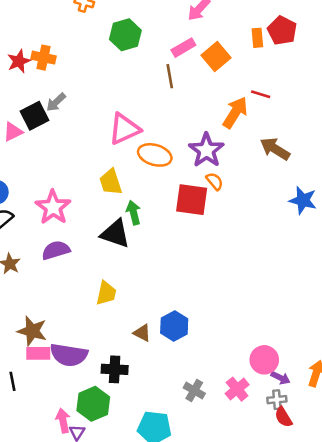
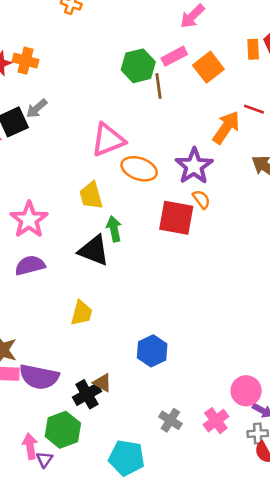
green hexagon: (125, 35) -> (138, 66), moved
brown triangle: (142, 333) -> (102, 383), moved
black cross: (115, 369) -> (87, 394), turned -35

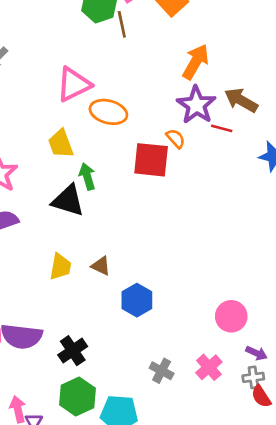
red line: (254, 109) -> (222, 128), moved
purple star: (194, 166) -> (196, 105), moved
brown triangle: (102, 383) -> (101, 266), moved
pink circle: (246, 391) -> (231, 316), moved
green hexagon: (63, 430) -> (77, 397), moved

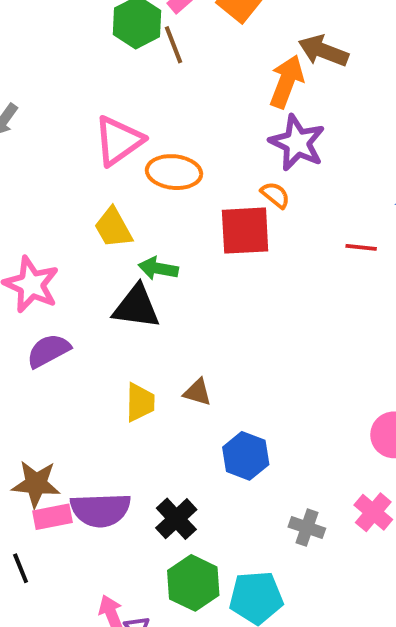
brown arrow: (241, 100) -> (323, 51), moved
red line: (222, 128) -> (361, 247), moved
green arrow: (87, 176) -> (158, 268), turned -55
blue hexagon: (137, 300) -> (246, 456), moved

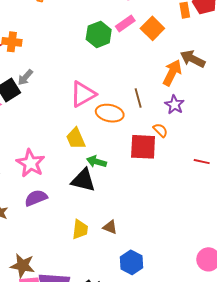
brown line: (173, 45) -> (138, 98), moved
purple star: (297, 143) -> (174, 105), size x0.7

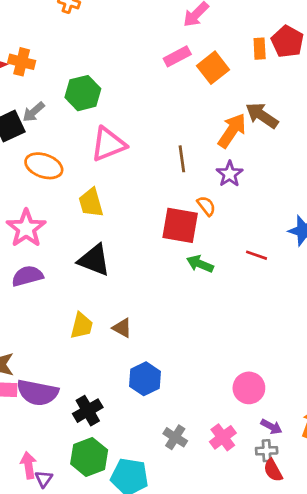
green hexagon: (99, 34) -> (83, 93), moved
orange ellipse: (110, 113) -> (44, 166), moved
green arrow: (97, 162) -> (200, 264), moved

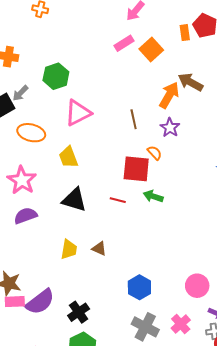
red line: (256, 255) -> (118, 200), moved
blue hexagon: (145, 379) -> (139, 287), moved
purple semicircle: (38, 393) -> (40, 302), turned -44
gray cross: (175, 437) -> (145, 327), size x1.5

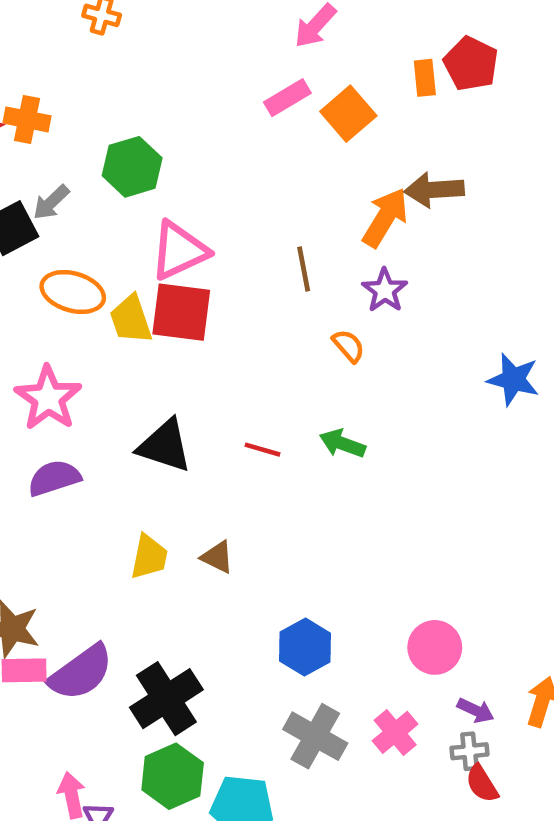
brown arrow: (190, 82) -> (434, 190), turned -35
yellow trapezoid: (68, 157) -> (131, 319), moved
red square: (136, 169) -> (181, 312), moved
black cross: (79, 312) -> (166, 699), size x1.4

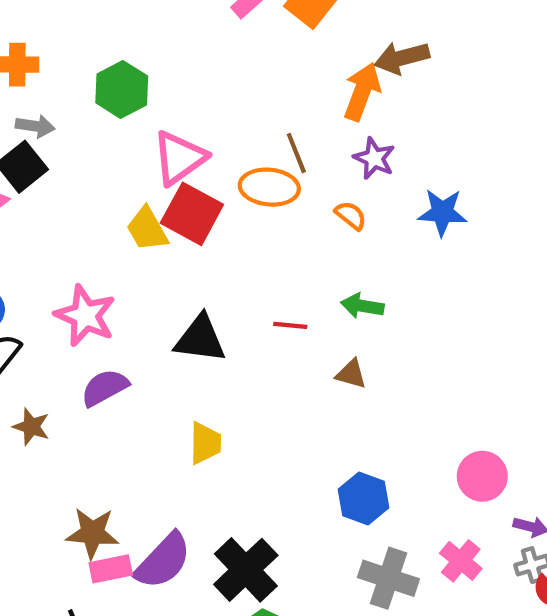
gray arrow: (51, 202) -> (35, 126), moved, turned -117
orange ellipse: (73, 292) -> (269, 187), moved
red square: (181, 312) -> (192, 214), turned 32
blue star: (513, 380) -> (442, 212), moved
brown triangle: (217, 557) -> (351, 374), moved

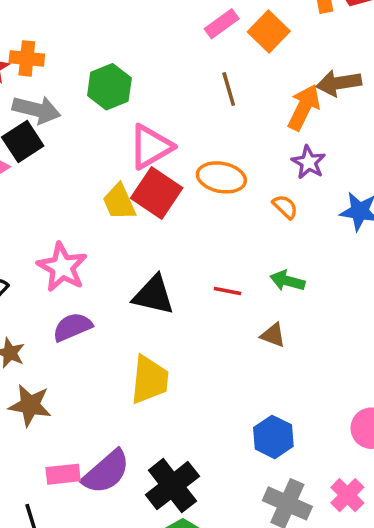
gray arrow: (35, 126) -> (36, 110), size x1.5
brown line: (296, 153) -> (229, 89), moved
yellow trapezoid: (205, 443) -> (149, 380), size x1.4
brown star: (92, 533) -> (30, 405), moved

